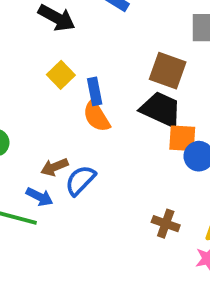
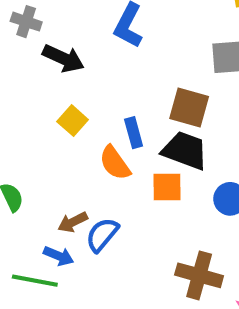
blue rectangle: (95, 91) -> (134, 133), moved
orange square: (182, 138) -> (167, 187), moved
brown cross: (166, 224) -> (199, 275), size x1.5

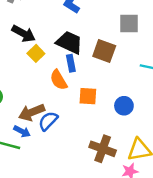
black arrow: (63, 58) -> (24, 34), moved
black trapezoid: (185, 150) -> (69, 42), moved
brown arrow: (73, 222) -> (32, 112), size x1.5

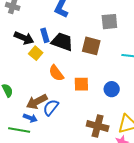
blue rectangle: (71, 63) -> (45, 35), moved

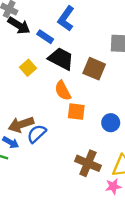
blue rectangle: (45, 35) -> (45, 37), moved, turned -48
black arrow: (24, 38) -> (19, 25), moved
orange semicircle: (56, 73) -> (63, 91), moved

